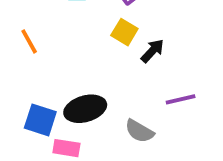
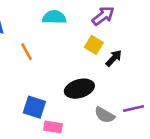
purple line: (181, 99) -> (134, 108), moved
black ellipse: (85, 109) -> (79, 89), moved

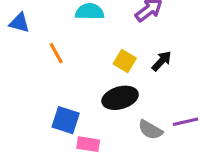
yellow square: (94, 45) -> (125, 61), moved

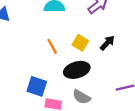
orange line: (56, 53) -> (52, 46), moved
gray semicircle: (150, 130) -> (81, 97), moved

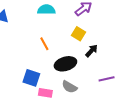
yellow square: (80, 43) -> (78, 34), moved
black arrow: (107, 43) -> (92, 51), moved

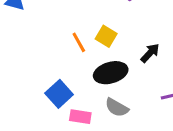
yellow square: (78, 34) -> (106, 36), moved
blue square: (31, 78) -> (59, 94), turned 30

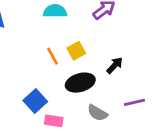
yellow square: (106, 36) -> (76, 51), turned 30
gray semicircle: (117, 108) -> (97, 113), moved

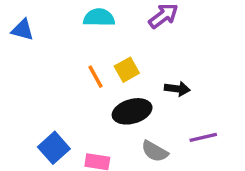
black arrow: (115, 65) -> (177, 89), turned 54
blue square: (35, 101) -> (54, 148), moved

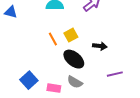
black ellipse: (132, 111) -> (74, 59), turned 55
gray semicircle: (155, 151) -> (75, 82), moved

